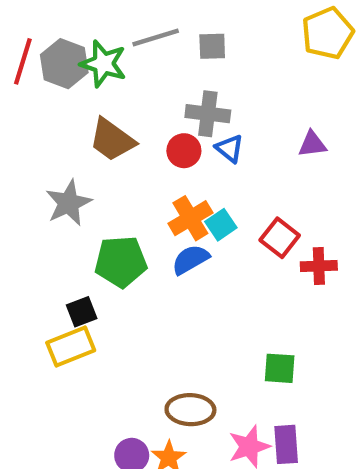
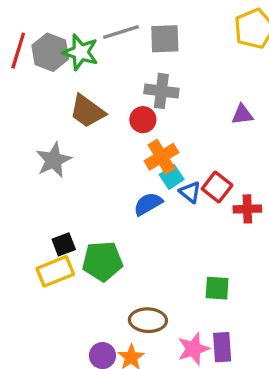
gray square: (212, 46) -> (165, 39), size x1.4
blue triangle: (230, 149) -> (190, 192), moved
orange cross: (190, 218) -> (161, 157), moved
green pentagon: (121, 262) -> (102, 261), moved

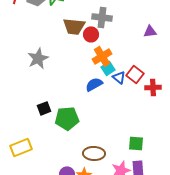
brown trapezoid: (87, 111) -> (74, 26), moved, turned -30
yellow rectangle: (55, 271) -> (21, 147), moved
green square: (217, 288) -> (136, 143), moved

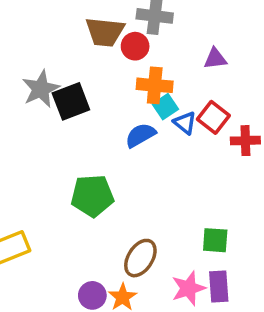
purple triangle: (150, 31) -> (215, 59), moved
orange cross: (102, 56) -> (155, 85), turned 36
black square: (44, 108) -> (71, 101), moved, size x1.5
brown ellipse: (94, 153) -> (140, 258), turned -60

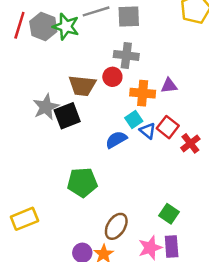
brown trapezoid: (105, 32) -> (82, 86), moved
orange cross: (155, 85) -> (143, 93), moved
red cross: (245, 141) -> (190, 143), turned -36
green square: (215, 240) -> (169, 214), turned 30

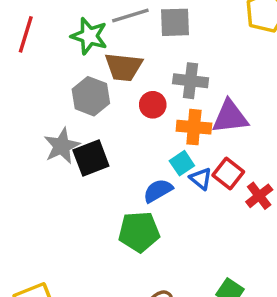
gray hexagon: (43, 27) -> (91, 96), moved
gray cross: (126, 55) -> (191, 81), moved
brown trapezoid: (82, 86) -> (124, 67), moved
purple triangle: (169, 86) -> (230, 117), size x1.6
green pentagon: (82, 182) -> (139, 232), moved

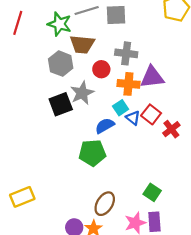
gray star: (62, 146) -> (82, 93), moved

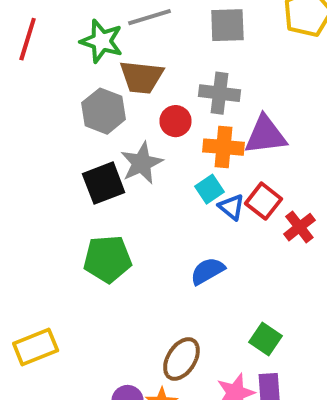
gray square: (116, 15) -> (227, 25), moved
blue semicircle: (105, 126) -> (207, 271), moved
green pentagon: (92, 153) -> (108, 259), moved

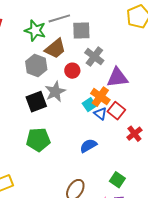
gray square: (227, 25) -> (81, 30), moved
brown trapezoid: (142, 77) -> (55, 49), turned -45
gray cross: (219, 93) -> (94, 57), turned 30
orange cross: (223, 147) -> (100, 97), moved, turned 30
red cross: (299, 227) -> (134, 134), moved

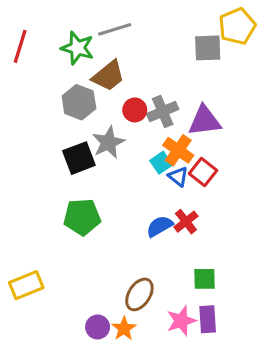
gray square: (81, 30) -> (208, 48), moved
gray cross: (94, 57) -> (163, 111), moved, turned 30
red cross: (134, 134) -> (186, 222), moved
green square: (117, 180) -> (205, 279), turned -35

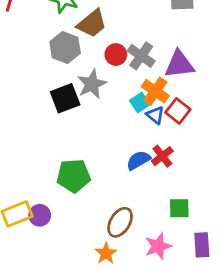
gray cross: (163, 111) -> (141, 56), turned -32
green pentagon: (82, 217) -> (74, 176), moved
purple rectangle: (208, 319) -> (202, 245), moved
purple circle: (98, 327) -> (40, 215), moved

